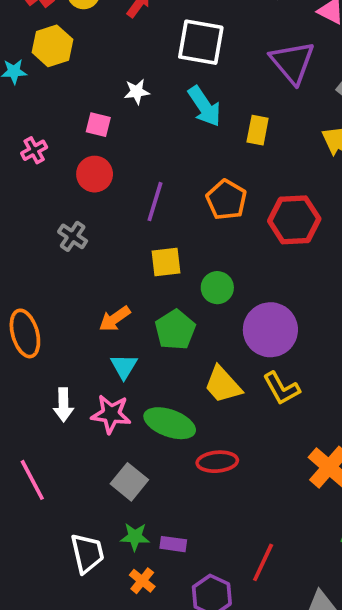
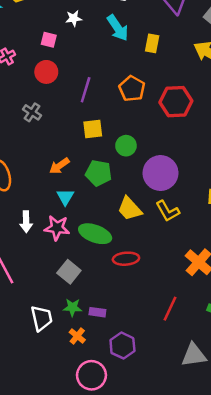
green pentagon: (175, 330) -> (99, 173), turned -30
red line: (263, 562) -> (170, 309), moved

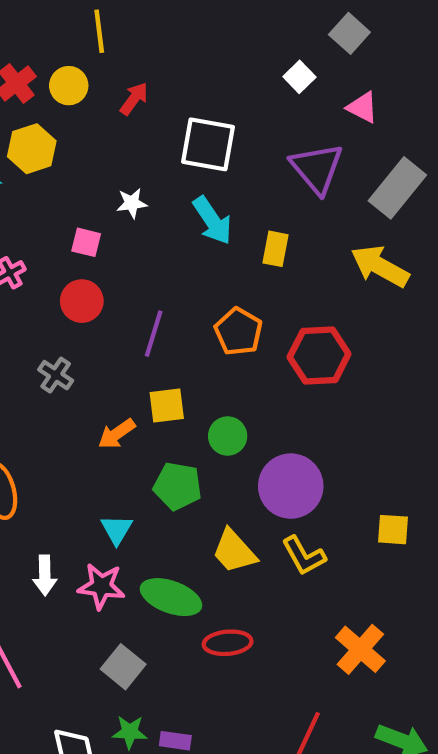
orange arrow: (59, 166) -> (117, 434), moved

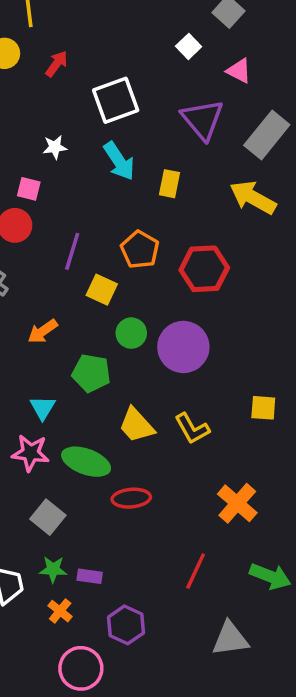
white square: (208, 144) -> (116, 100), turned -30
pink square: (86, 242) -> (29, 189), moved
yellow square: (167, 406) -> (102, 290), moved, turned 32
purple circle: (291, 486) -> (183, 347), moved

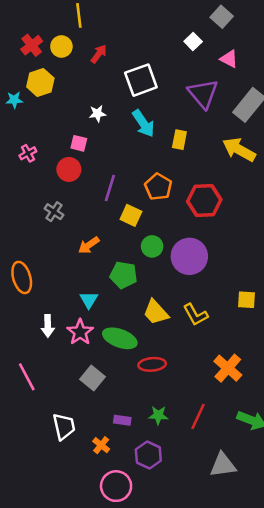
pink star: (30, 453) -> (80, 332), turned 30
green star: (53, 569) -> (158, 415), moved

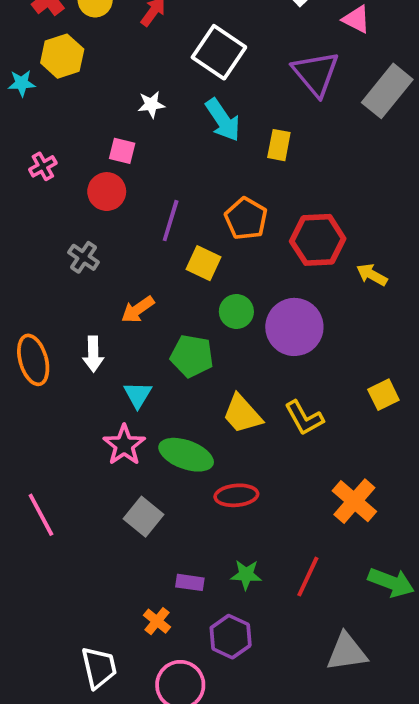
white square: (141, 80) -> (219, 52), turned -36
yellow arrow: (239, 150) -> (372, 275), moved, size x0.6
yellow square: (246, 300) -> (383, 395), turned -30
white arrow: (48, 326) -> (93, 354), moved
white trapezoid: (64, 426) -> (99, 668), moved

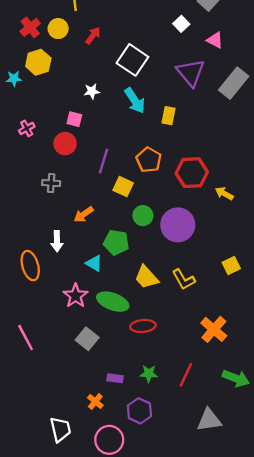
gray cross: (84, 257) -> (51, 183), turned -30
orange ellipse: (33, 360) -> (30, 266), moved
cyan triangle: (138, 395) -> (94, 263), moved, turned -30

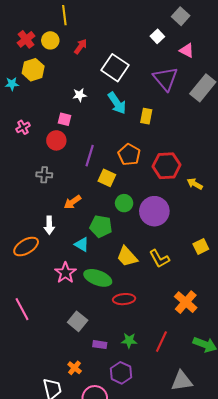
orange ellipse: (30, 266) -> (26, 247), turned 75
gray square: (87, 339) -> (78, 321), moved
orange cross: (95, 401) -> (75, 368), moved

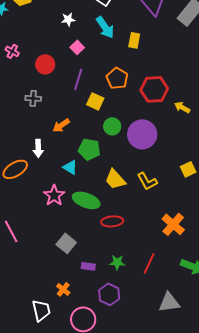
pink square: (64, 119) -> (77, 47), moved, turned 32
pink cross: (23, 127) -> (12, 51), turned -32

